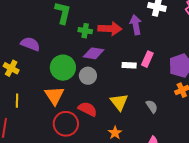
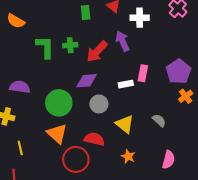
red arrow: (110, 29) -> (97, 52), turned 145
green cross: (85, 31) -> (70, 45), moved
gray circle: (88, 76) -> (99, 104), moved

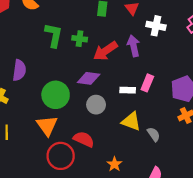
purple semicircle: (20, 87) -> (19, 70), turned 78
yellow triangle: (125, 124) -> (131, 121), moved, turned -30

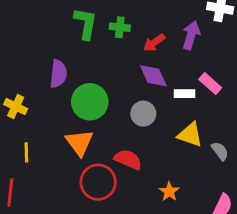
purple arrow: (134, 46) -> (191, 35), turned 30
red arrow: (105, 51) -> (154, 43), size x0.7
purple semicircle: (19, 70) -> (58, 74), moved
purple diamond: (89, 78) -> (153, 76), moved, turned 60
pink rectangle: (147, 83) -> (210, 84), turned -70

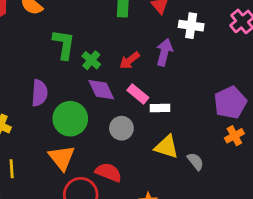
green cross: (120, 27) -> (91, 60), moved, turned 36
purple diamond: (153, 76) -> (101, 90), moved
pink rectangle: (210, 84) -> (138, 94), moved

